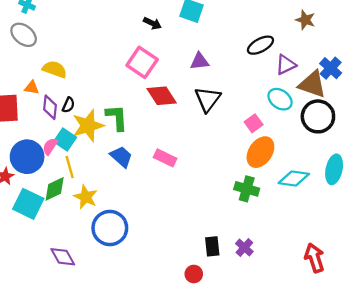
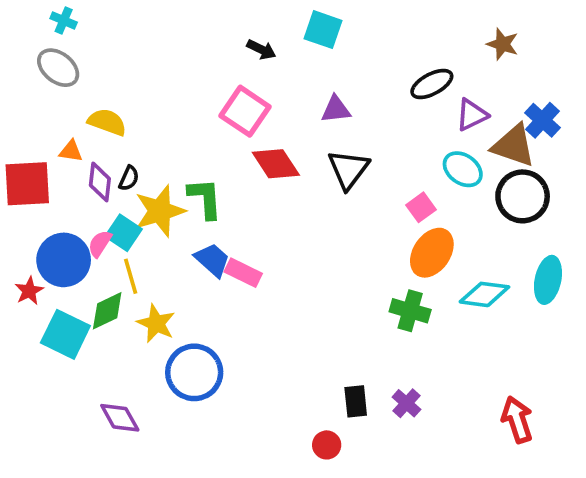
pink rectangle: (165, 158) -> (243, 273), moved

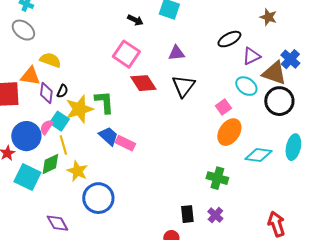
orange triangle: (71, 151) -> (30, 76), size x1.5
green cross: (410, 311) -> (217, 178), moved

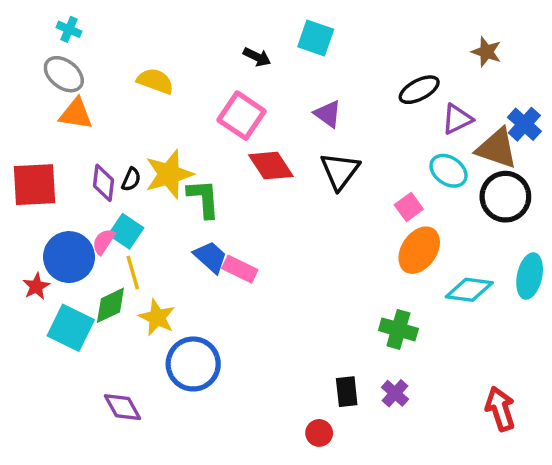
purple triangle: (176, 53) -> (328, 114), turned 42
yellow semicircle: (50, 60) -> (155, 81), moved
orange triangle: (30, 76) -> (76, 114), moved
yellow star: (79, 109) -> (169, 174), moved

